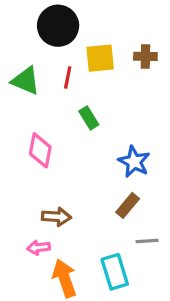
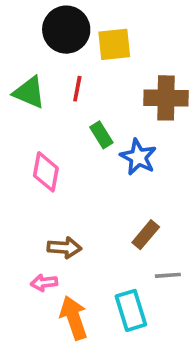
brown cross: (145, 56) -> (166, 98), moved, size x1.6
yellow square: (100, 58) -> (114, 44), moved
blue star: (134, 162) -> (138, 157), moved

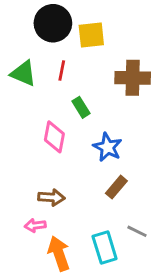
blue star: (138, 157) -> (108, 147), moved
pink diamond: (46, 172) -> (54, 137), moved
gray line: (168, 275) -> (137, 231), moved, turned 30

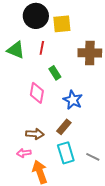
brown rectangle: (116, 187) -> (64, 127), moved
cyan rectangle: (105, 248) -> (66, 153), moved

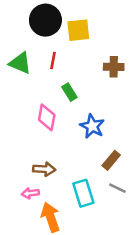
brown cross: (90, 53) -> (114, 67), size x0.7
brown rectangle: (64, 127) -> (111, 160), moved
gray line: (93, 157) -> (117, 188), moved

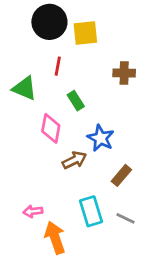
green triangle: (20, 63) -> (25, 88), moved
brown arrow: (44, 169) -> (74, 160), moved, turned -30
gray line: (117, 188) -> (126, 218), moved

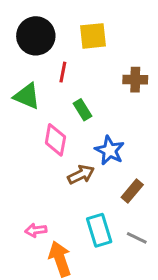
black circle: (49, 22) -> (36, 36), moved

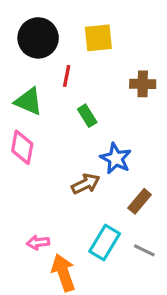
pink diamond: (55, 140) -> (22, 147), moved
cyan rectangle: (99, 230) -> (105, 242), turned 48

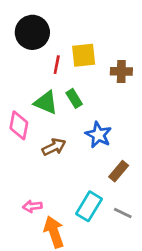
yellow square: (98, 38) -> (84, 55), moved
green triangle: (29, 101) -> (46, 102), moved
brown arrow: (86, 184) -> (54, 147), moved

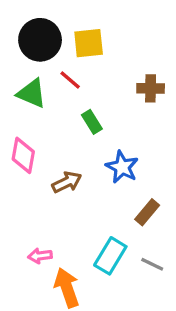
yellow square: (84, 55) -> (89, 43), moved
red line: (57, 65) -> (70, 80), turned -60
green triangle: (46, 102) -> (32, 93), moved

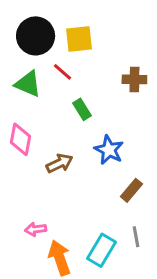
cyan rectangle: (110, 256) -> (101, 250), moved
gray line: (152, 264) -> (136, 237), turned 54

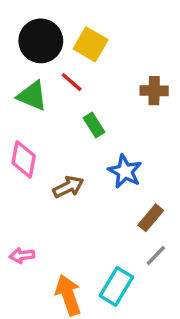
yellow square: (79, 39) -> (91, 44), turned 36
pink arrow: (36, 229) -> (22, 256), moved
gray line: (136, 237) -> (156, 256), moved, turned 54

